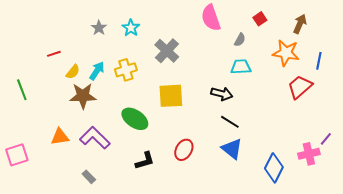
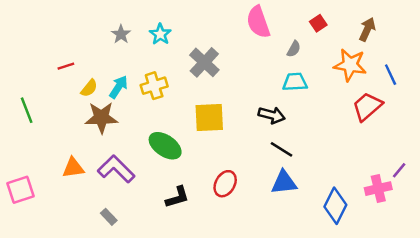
blue line: (319, 61) -> (391, 75), turned -36
blue triangle: (232, 149) -> (284, 182), turned -45

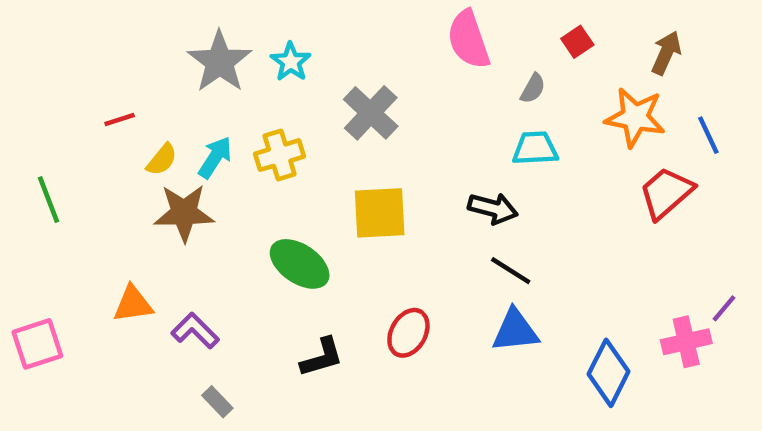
gray star: (121, 34) -> (220, 62), size x1.8
purple L-shape: (116, 169) -> (195, 331), moved, size x0.7
gray rectangle: (109, 217) -> (217, 402), moved

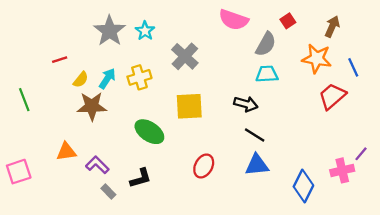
pink semicircle: (468, 40) -> (234, 20), turned -52
gray semicircle: (533, 88) -> (266, 44), size x1.6
black L-shape: (322, 357) -> (141, 178), moved
gray rectangle: (217, 402) -> (108, 191), moved

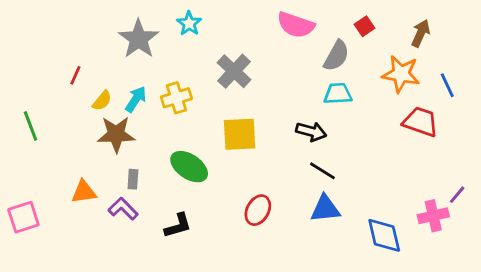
cyan star: (145, 31) -> (189, 23), moved
red line: (60, 60) -> (75, 75), turned -48
red trapezoid: (332, 96) -> (421, 122), turned 60
blue diamond: (303, 186) -> (384, 235), turned -40
gray rectangle: (108, 191) -> (133, 179), moved, turned 48

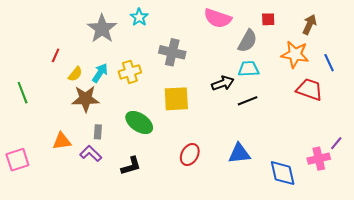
red square: (365, 26) -> (268, 19), turned 32
gray cross: (234, 71) -> (172, 52), turned -30
black arrow: (311, 132) -> (223, 83), moved, turned -35
black line: (322, 171) -> (248, 101), moved, turned -54

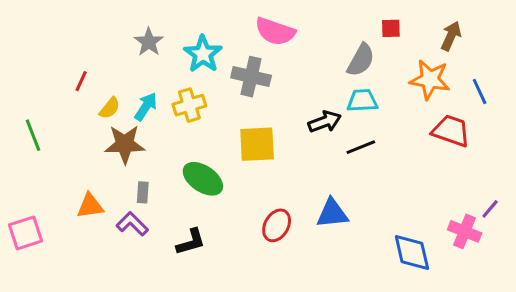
cyan star: (139, 17) -> (203, 54), moved, size x1.4
pink semicircle: (218, 18) -> (275, 31), moved
gray star: (102, 29) -> (149, 42), size x0.7
blue triangle: (239, 153) -> (332, 213), moved
pink cross: (319, 159) -> (465, 231), turned 35

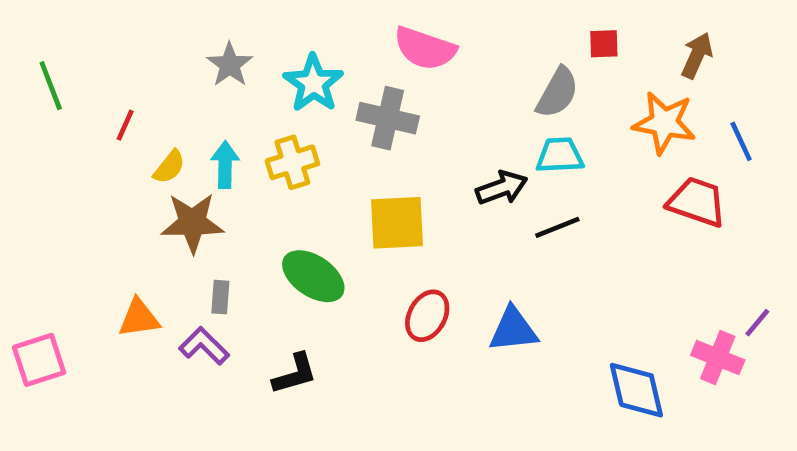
cyan arrow: (146, 107) -> (225, 165), turned -32
green line: (33, 135) -> (51, 86), moved
red ellipse: (277, 225) -> (427, 316), moved

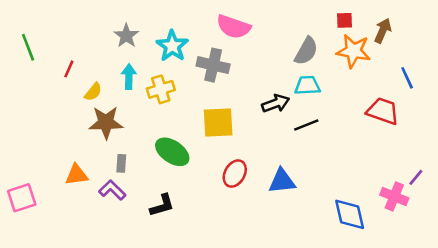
red square: (604, 44) -> (344, 20), moved
orange star: (664, 123) -> (353, 51), moved
cyan arrow: (225, 165) -> (129, 77), moved

